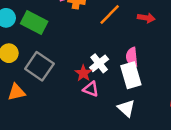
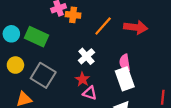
red arrow: (146, 18) -> (136, 27), size x1.5
white cross: (99, 63) -> (86, 56), moved

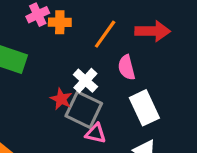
pink semicircle: (125, 63) -> (127, 67), moved
gray square: (43, 75) -> (84, 110), moved
red star: (82, 79) -> (61, 99), moved

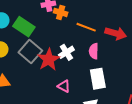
orange line: (105, 34) -> (86, 27), turned 60
red star: (61, 99) -> (49, 59), size x1.6
gray square: (84, 110) -> (30, 52), moved

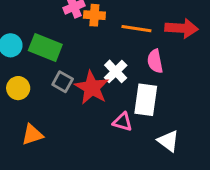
gray square: (30, 52) -> (63, 82), size x0.6
white rectangle: (98, 79) -> (146, 100), moved, turned 30

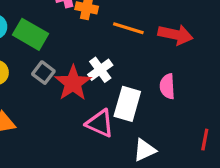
pink semicircle: (155, 61) -> (167, 86), moved
pink triangle: (123, 122) -> (100, 123), size x1.4
white triangle: (168, 141) -> (145, 150), turned 50

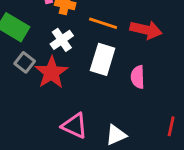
white cross: (100, 70) -> (62, 40), moved
white rectangle: (127, 104) -> (103, 59), moved
pink triangle: (100, 123) -> (75, 126), moved

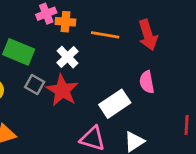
red arrow: (146, 30) -> (148, 35), turned 68
white rectangle: (103, 59) -> (115, 104), moved, turned 48

